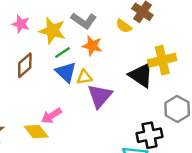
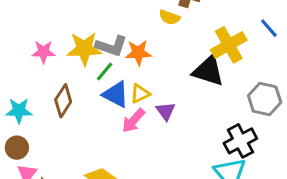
gray L-shape: (84, 21) -> (111, 46), moved
purple triangle: (100, 96) -> (166, 111), size x0.6
pink arrow: (51, 116) -> (133, 121), moved

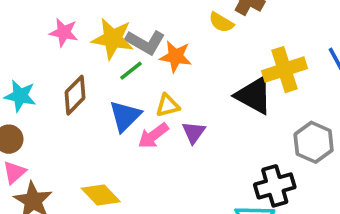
blue triangle: (116, 94) -> (125, 116), moved, turned 36

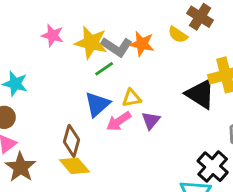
orange star: (176, 57) -> (142, 44), moved
brown diamond: (75, 95) -> (71, 141), moved, turned -32
black cross: (275, 186) -> (213, 167), turned -36

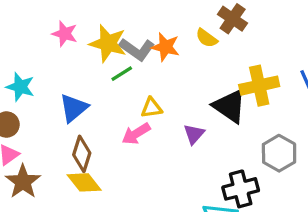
blue triangle: (97, 104) -> (74, 108), moved
purple triangle: (151, 120) -> (194, 134), moved
black cross: (213, 167) -> (241, 189), turned 32

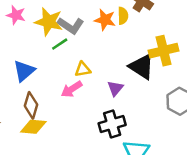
yellow semicircle: (207, 38) -> (123, 16), turned -126
orange star: (165, 47) -> (105, 20), moved
yellow diamond: (84, 182) -> (33, 127), turned -45
black cross: (241, 189) -> (112, 124), moved

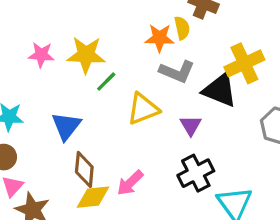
gray L-shape: (71, 26) -> (177, 72), moved
yellow triangle: (83, 69) -> (143, 109), size x1.5
pink arrow: (72, 89) -> (130, 183), moved

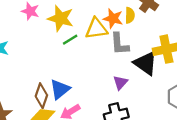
gray L-shape: (177, 72) -> (119, 44), turned 50
yellow triangle: (143, 109) -> (96, 29), moved
blue triangle: (66, 126) -> (60, 89), moved

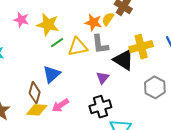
yellow semicircle: (130, 15) -> (108, 19), turned -144
yellow triangle: (96, 29) -> (78, 47), moved
blue triangle: (60, 89) -> (52, 74), moved

